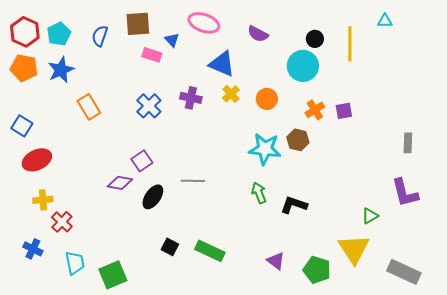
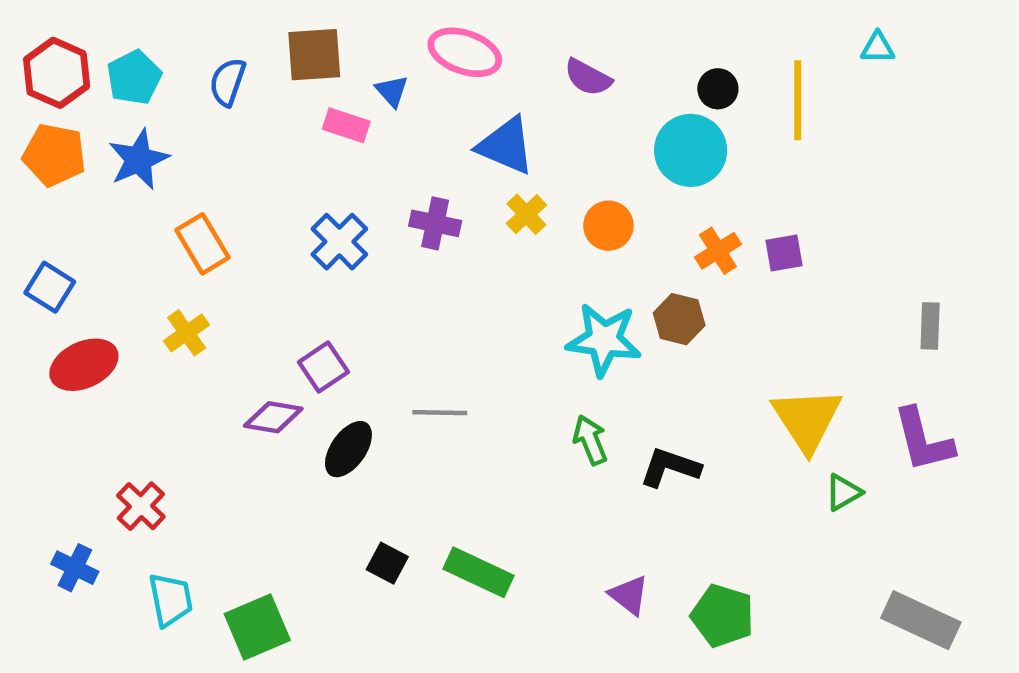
yellow cross: (43, 200) -> (187, 333), moved, turned -30
yellow triangle: (354, 249) -> (807, 419), moved

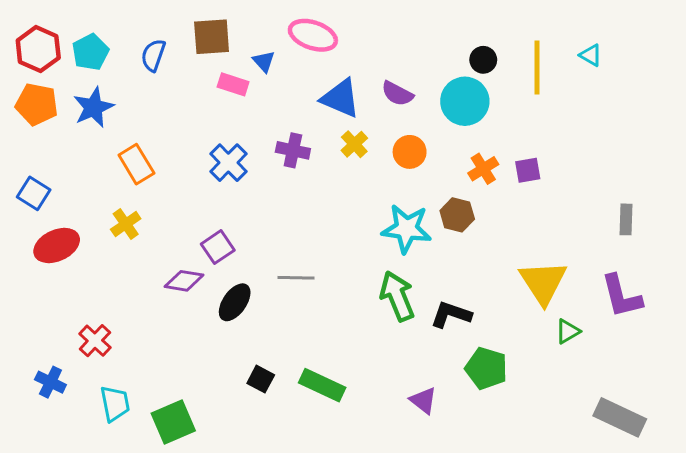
cyan triangle: (878, 48) -> (591, 55), moved, turned 30
purple semicircle: (588, 77) -> (397, 94), moved
green arrow: (590, 440) -> (397, 296), size x1.5
green pentagon: (722, 616) -> (486, 368), moved

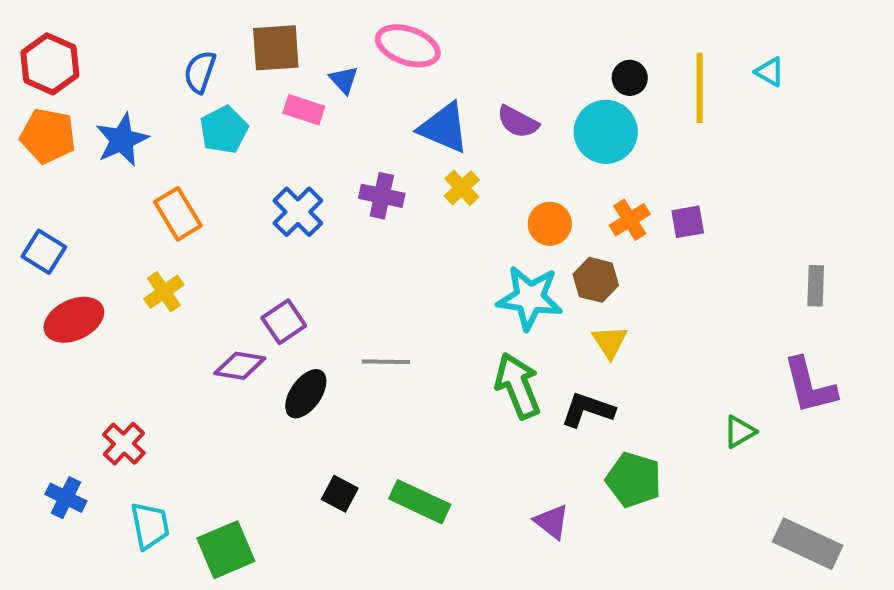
cyan pentagon: (90, 52) -> (224, 130), moved
orange circle: (410, 152) -> (550, 224), moved
yellow triangle: (543, 282) -> (610, 342), moved, size x0.6

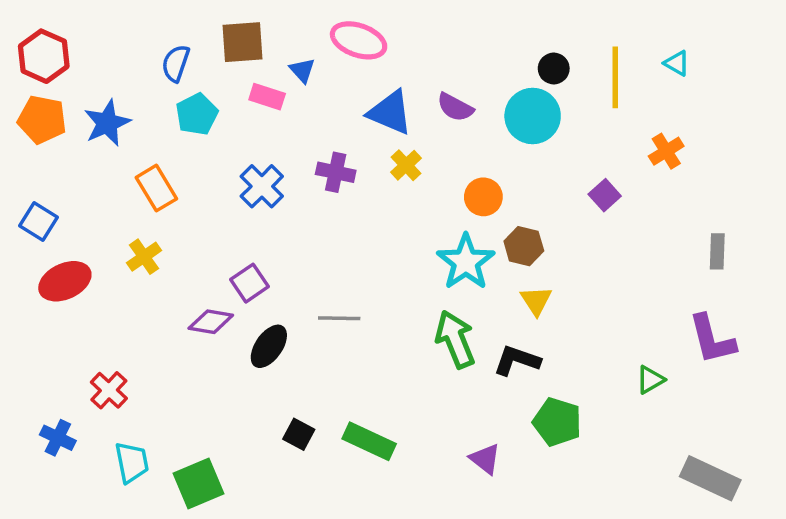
orange cross: (630, 220) -> (666, 151), moved
purple square: (688, 222) -> (605, 195), turned -32
cyan star: (530, 298) -> (466, 262), turned 30

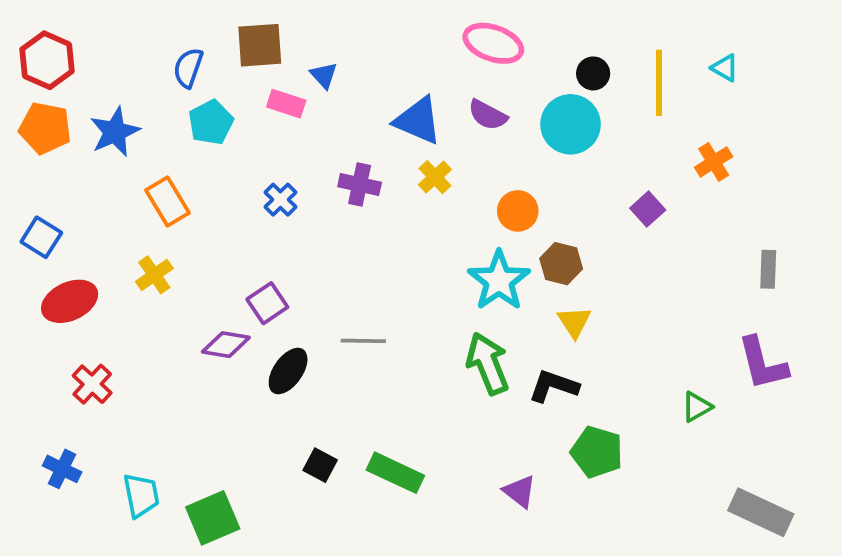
pink ellipse: (359, 40) -> (493, 43), moved
blue cross: (262, 186) -> (280, 200), size x0.7
red cross: (109, 390) -> (92, 384), moved

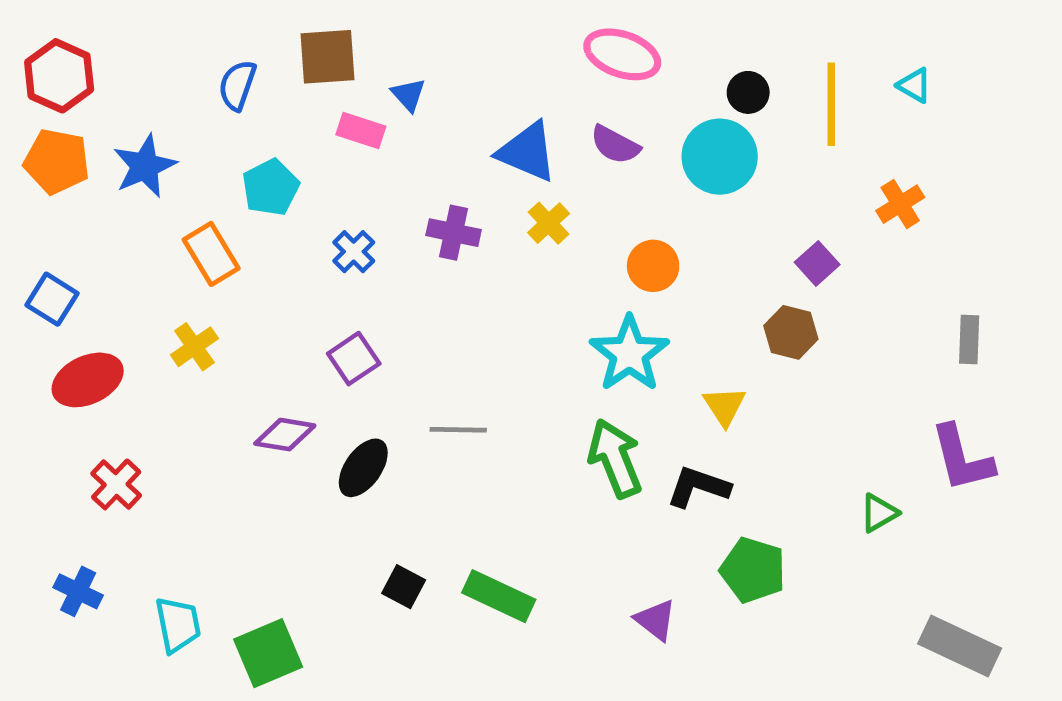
cyan pentagon: (211, 122) -> (271, 187), moved
brown hexagon: (561, 264) -> (791, 332), moved
purple square: (267, 303) -> (354, 359), moved

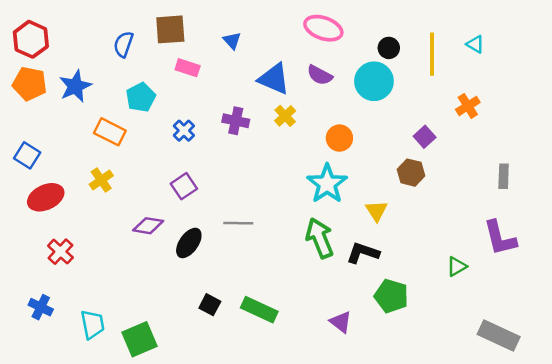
blue triangle: (408, 95) -> (232, 41), moved
orange rectangle: (211, 254) -> (110, 132), turned -32

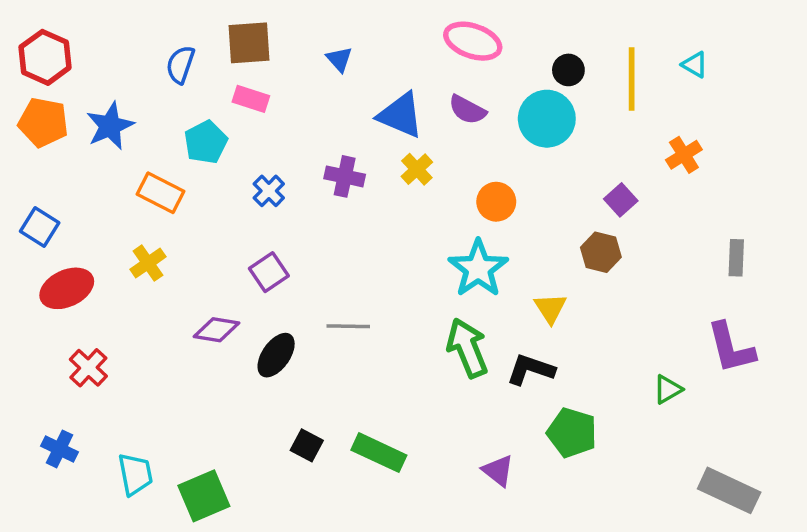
pink rectangle: (188, 68) -> (251, 99), moved

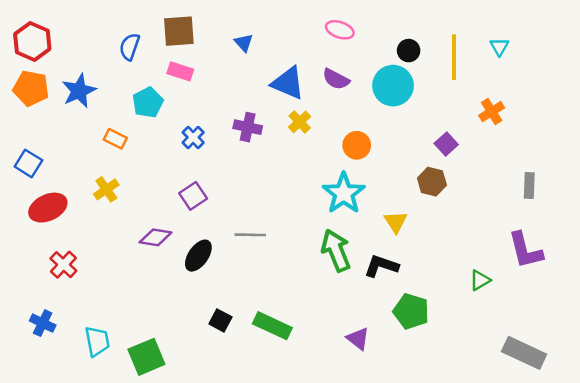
pink ellipse: (473, 41) -> (340, 30), size x0.7
cyan triangle: (695, 65) -> (499, 47), turned 30
orange rectangle: (161, 193) -> (115, 139), size x0.7

